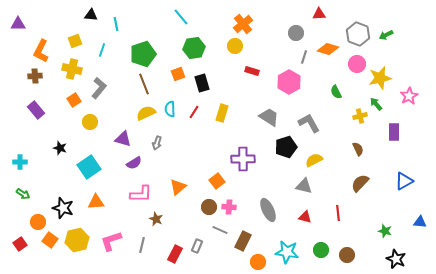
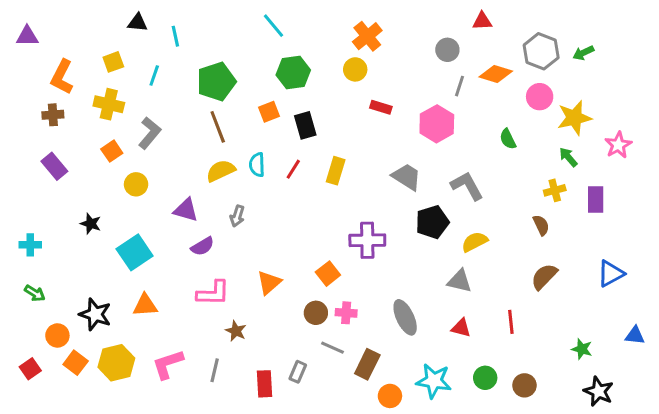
yellow cross: (360, 116) -> (555, 190), moved
red rectangle: (175, 254) -> (265, 384), turned -30

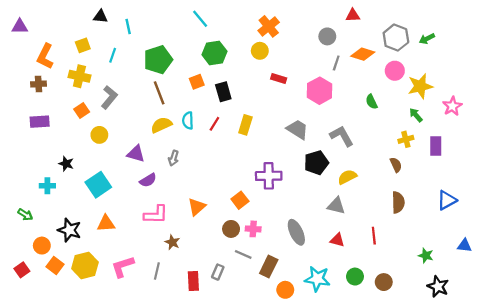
purple rectangle: (54, 166) -> (40, 122), turned -54
cyan cross: (30, 245) -> (47, 186), moved
brown semicircle: (544, 277) -> (398, 202), turned 135

